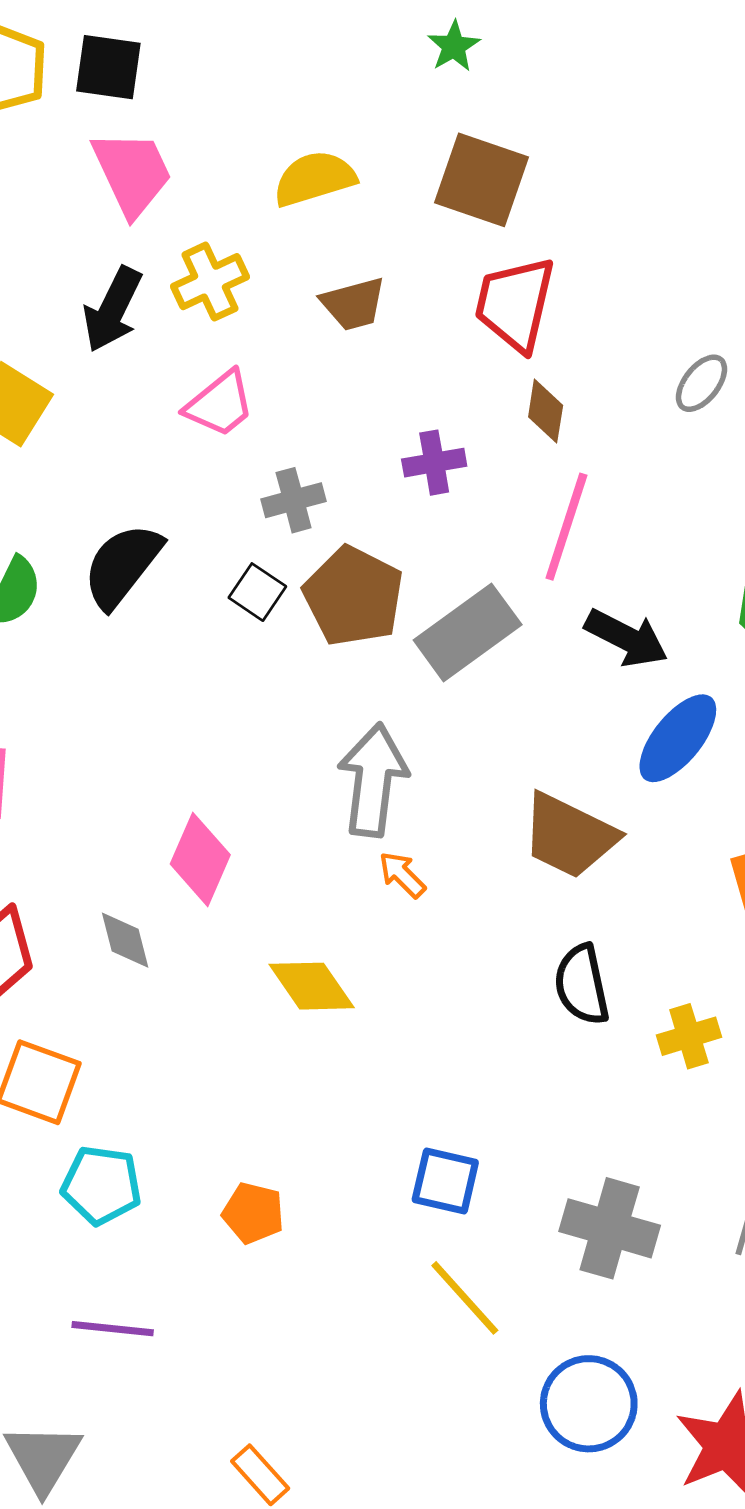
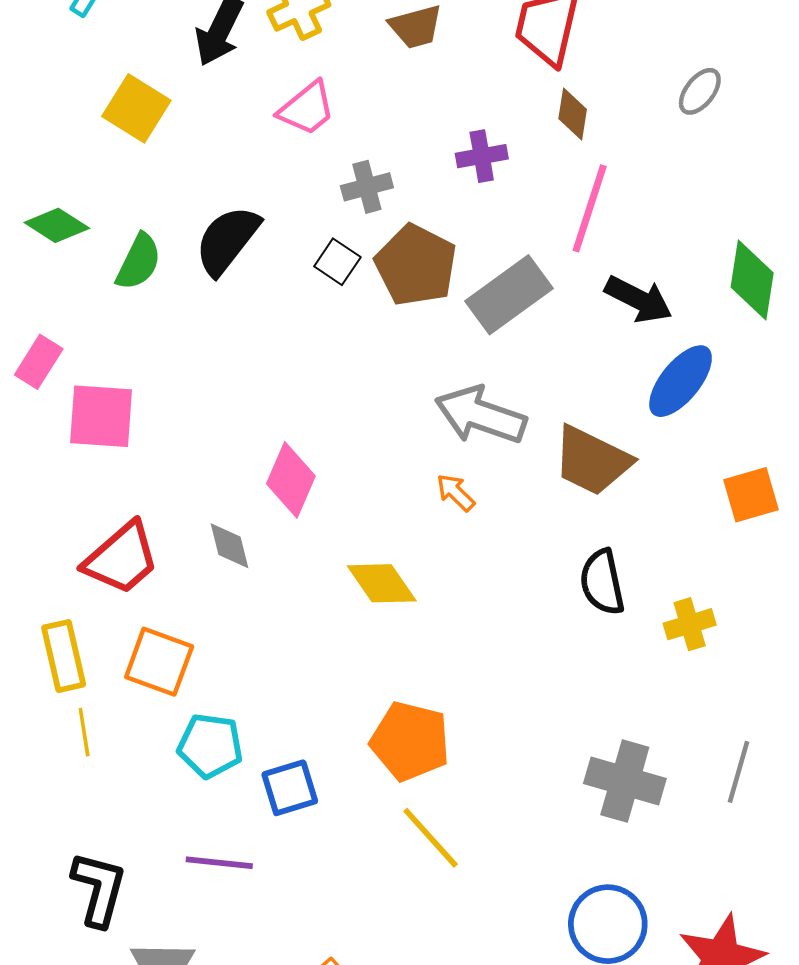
gray arrow: (373, 780) -> (481, 415), moved, turned -78
blue square: (445, 1181) -> (290, 788), moved, turned -30
orange pentagon: (253, 1213) -> (410, 741), moved, size x1.6
yellow line: (465, 1298) -> (431, 838), moved

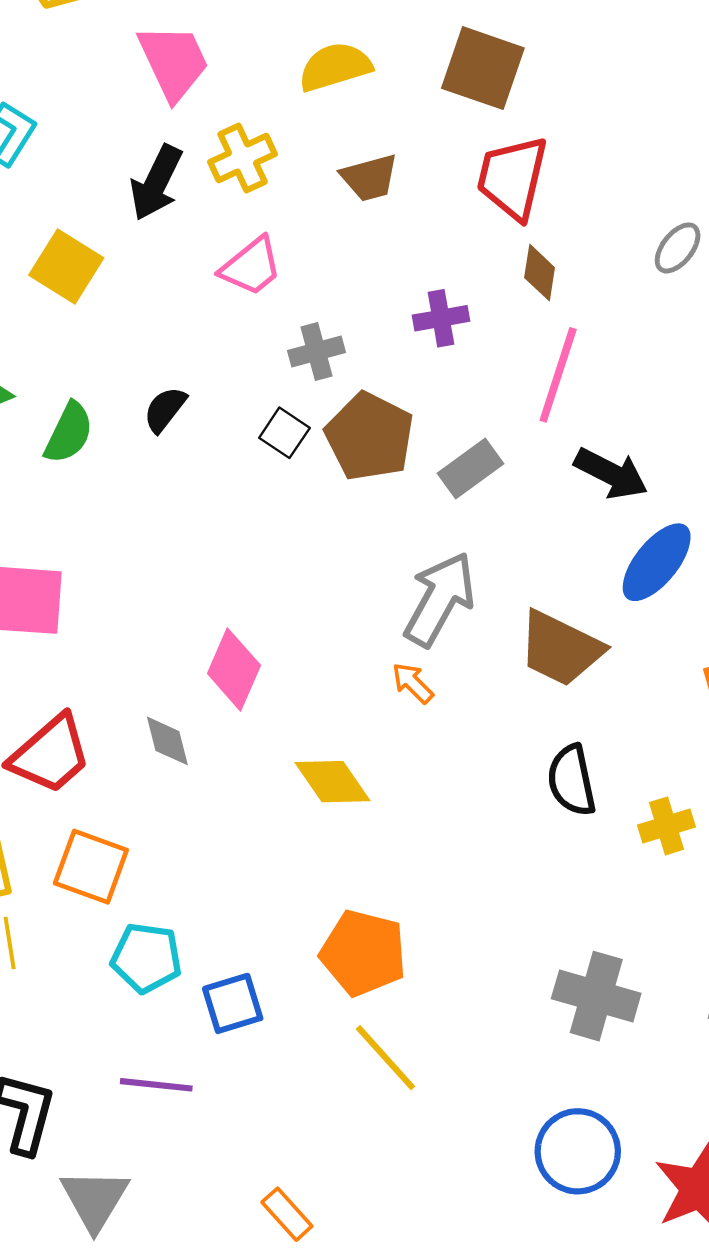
black semicircle: (227, 240) -> (165, 409), size x0.6
gray rectangle: (509, 295) -> (471, 469), size x0.7
gray arrow: (481, 415) -> (440, 599), turned 100

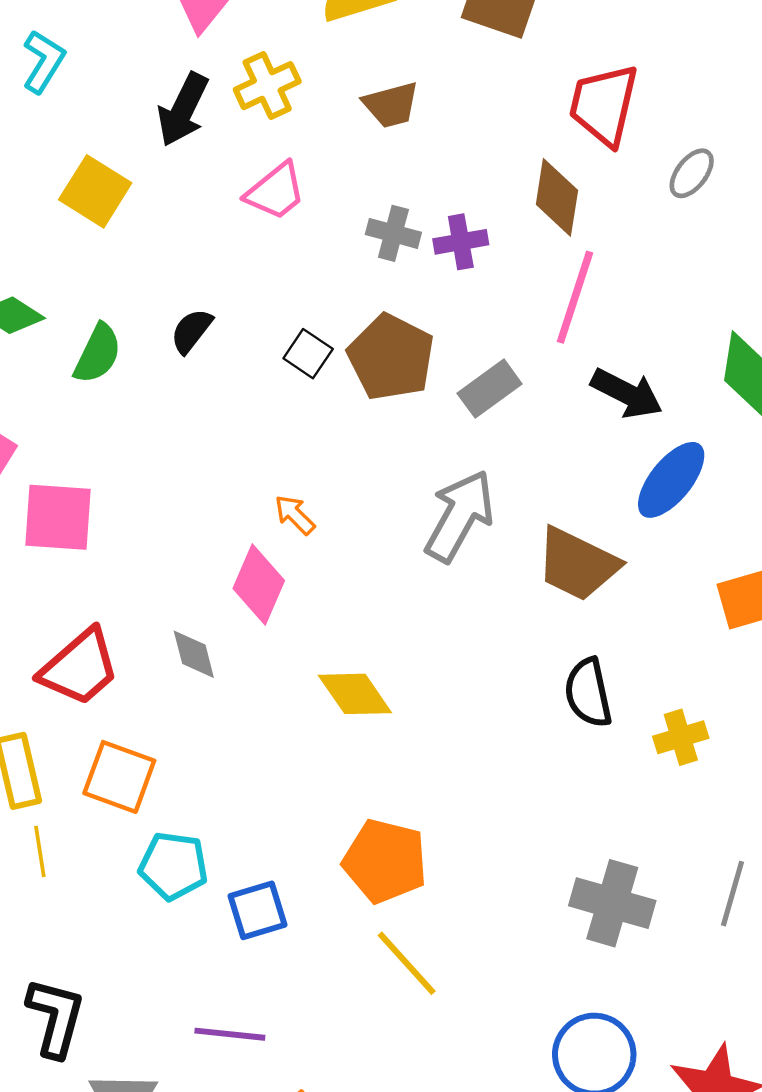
red trapezoid: (512, 178) -> (604, 105), moved
brown diamond: (540, 273) -> (557, 197), size x1.4
gray cross: (316, 351) -> (393, 233), moved, turned 30
orange arrow: (413, 683) -> (295, 515), moved
purple line: (156, 1085) -> (230, 1034), moved

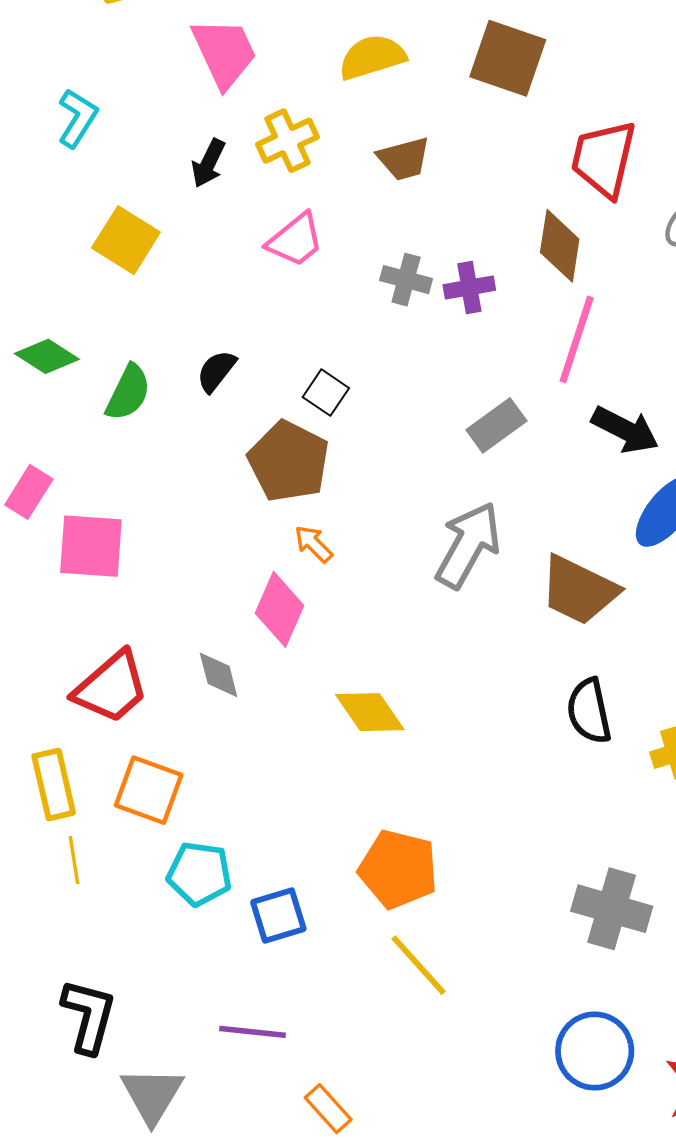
black arrow: (183, 110) -> (208, 163), size x0.7
brown pentagon: (391, 357) -> (289, 461), moved

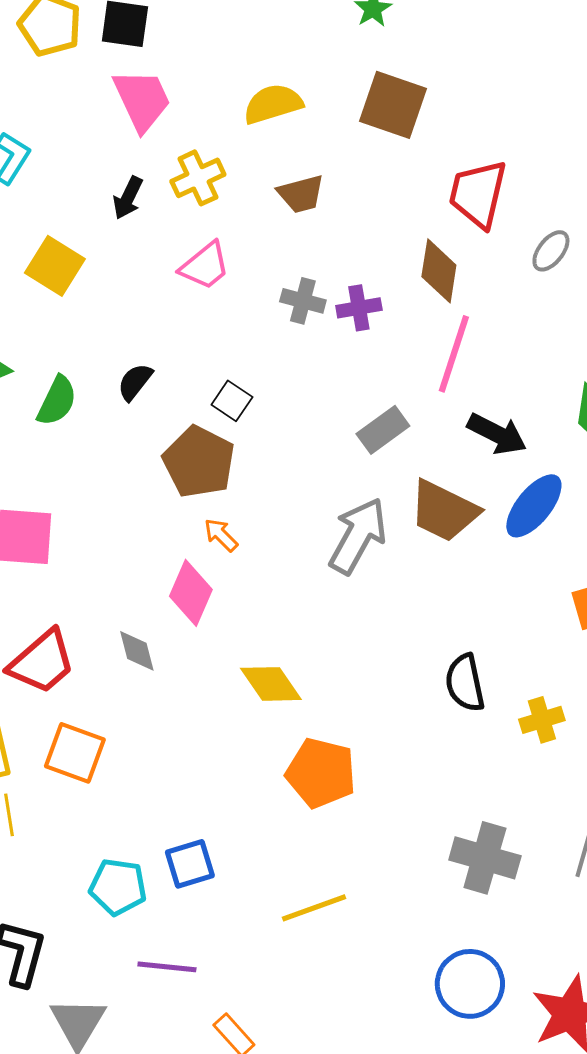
brown trapezoid: (579, 590) -> (444, 511), moved
orange pentagon: (398, 869) -> (321, 773), moved
cyan pentagon: (199, 874) -> (118, 887), moved
yellow line: (418, 965) -> (314, 908), turned -68

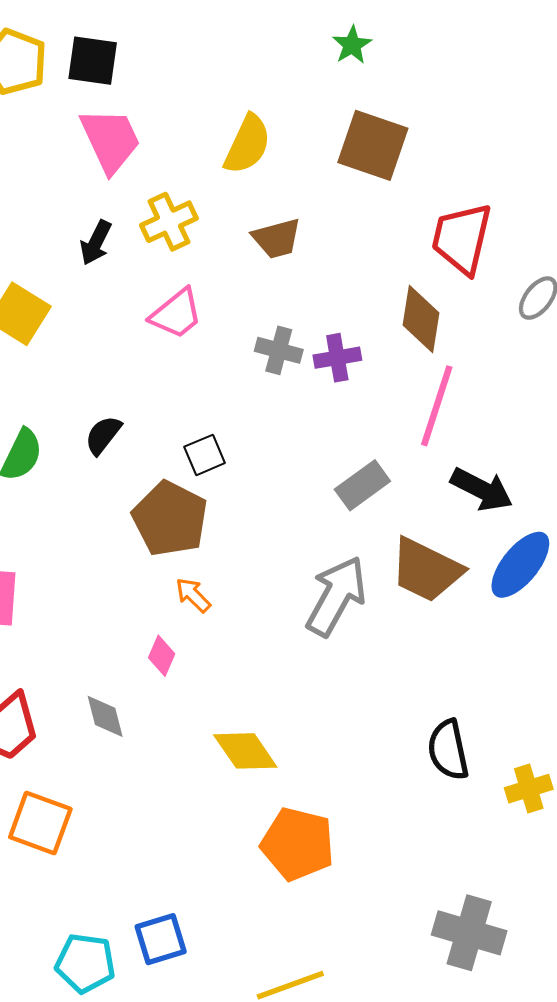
yellow semicircle: (273, 104) -> (247, 144), turned 132
black square: (232, 401) -> (205, 455), turned 33
pink diamond: (191, 593) -> (162, 656), size x0.6

